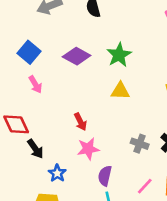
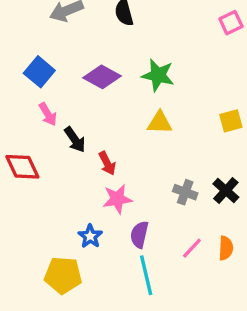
green star: (119, 55) -> (158, 75), turned -30
black arrow: (35, 149) -> (75, 140), moved
blue star: (57, 173) -> (90, 236), moved

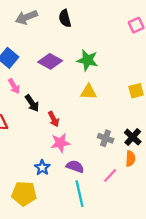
purple semicircle: (139, 235) -> (75, 166), turned 96
orange semicircle: (226, 248) -> (130, 159), moved

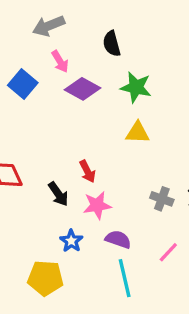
black semicircle: (65, 18) -> (112, 44), moved
pink arrow: (14, 86) -> (60, 61), moved
black arrow: (32, 103) -> (58, 194), moved

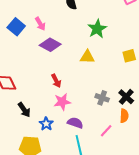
pink arrow: (60, 61) -> (40, 24), moved
green star: (136, 87) -> (97, 29), moved, turned 30
purple diamond: (83, 89) -> (50, 45), moved
black arrow: (58, 194) -> (24, 110), moved

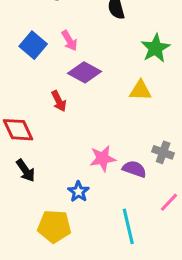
red arrow: (56, 81) -> (59, 101), moved
black arrow: (24, 110) -> (26, 170), moved
purple semicircle: (75, 123) -> (134, 169), moved

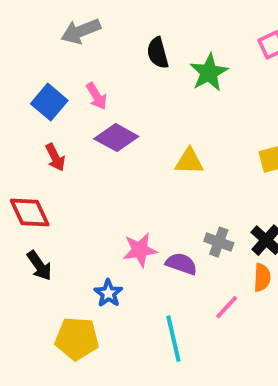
green star: (155, 48) -> (209, 73), moved
red arrow: (59, 101) -> (55, 157), moved

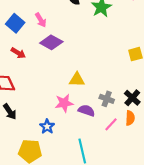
red arrow: (55, 157) -> (18, 53), turned -32
yellow triangle: (189, 161) -> (77, 80), moved
pink line: (227, 307) -> (111, 124), moved

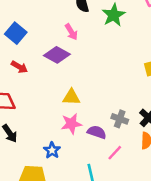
pink arrow: (41, 20) -> (71, 32), moved
yellow triangle: (77, 80) -> (71, 97), moved
pink line: (111, 124) -> (115, 153), moved

